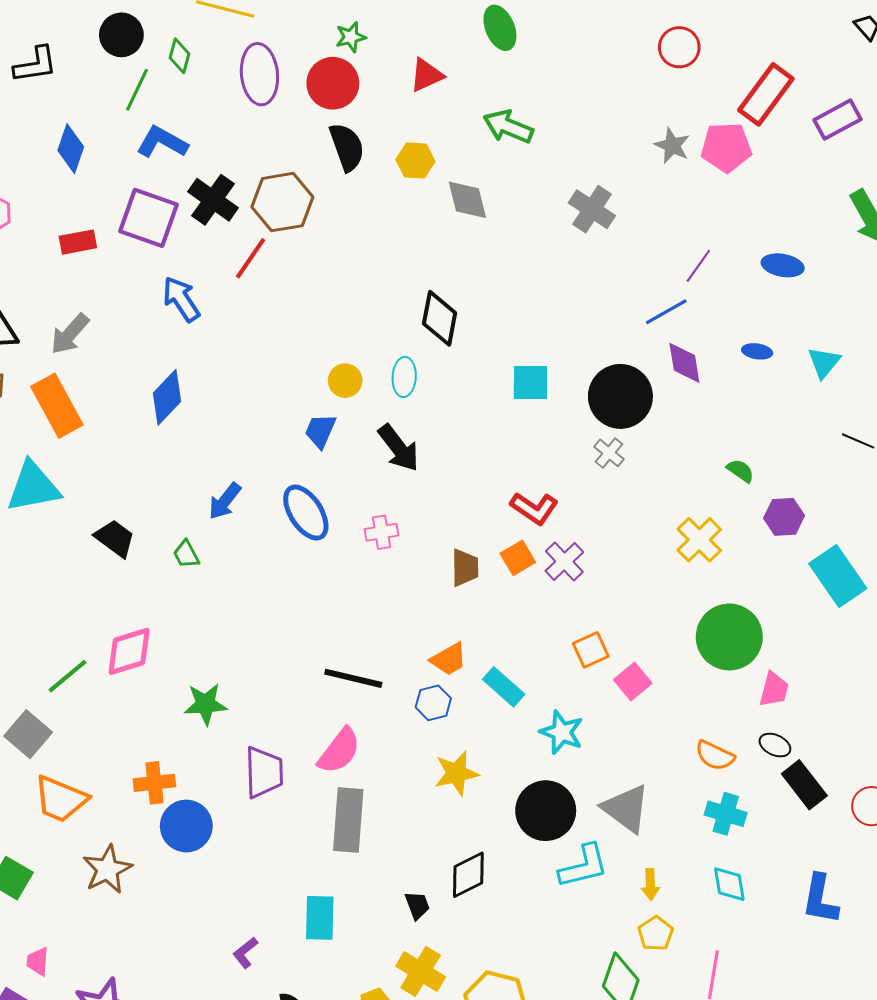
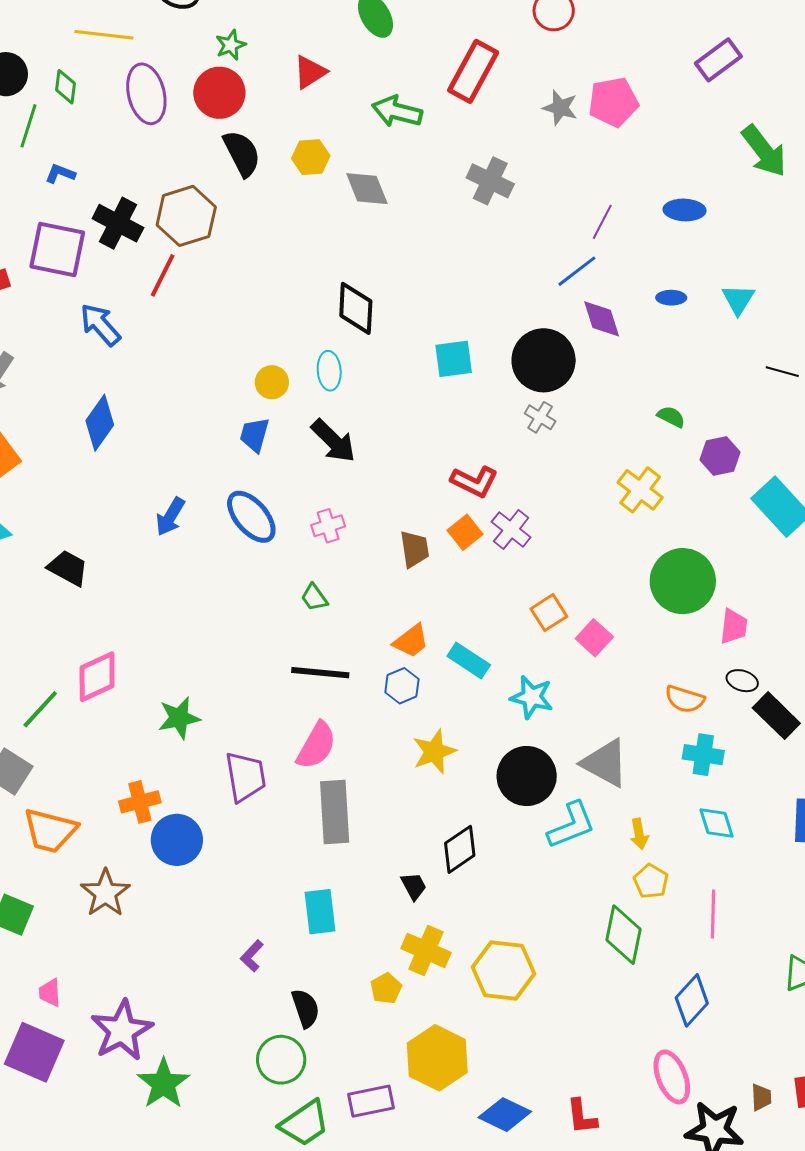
red rectangle: (766, 94) -> (473, 71), moved
blue L-shape: (162, 142) -> (60, 174), size x0.6
green trapezoid: (186, 554) -> (314, 597), moved

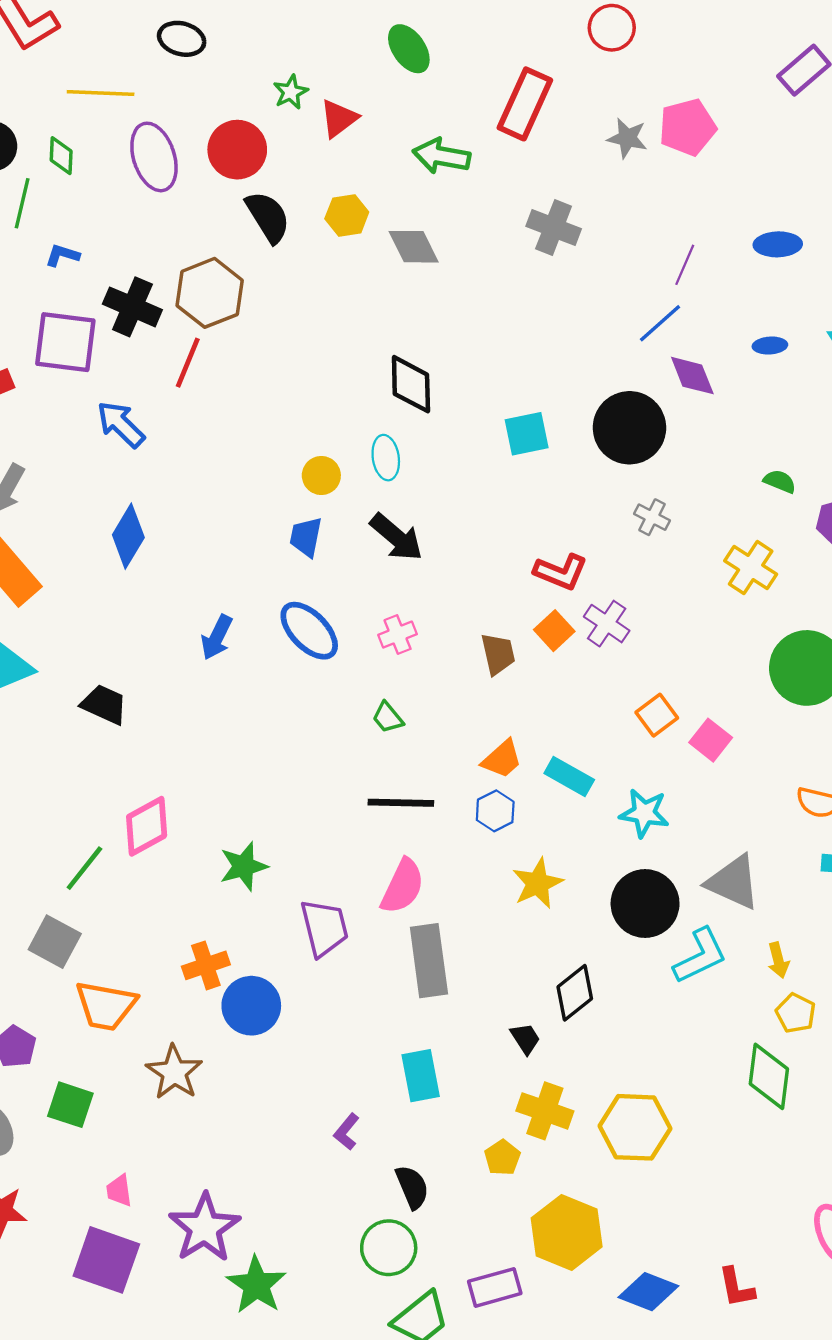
green star: (231, 45) -> (291, 92), moved
gray cross: (540, 417) -> (652, 517), moved

